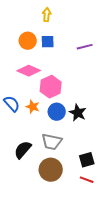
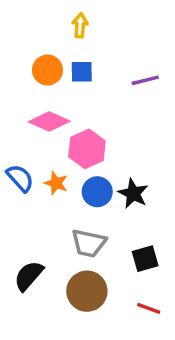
black semicircle: (23, 150) -> (29, 276), moved
black square: (87, 160) -> (145, 259), moved

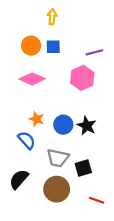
pink hexagon: (87, 149) -> (82, 78), moved
blue semicircle: (20, 178) -> (27, 140), moved
black square: (145, 259) -> (83, 168), moved

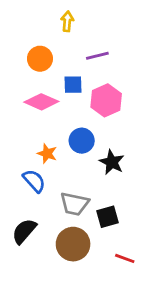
blue square: (53, 47) -> (73, 85), moved
purple line: (94, 52) -> (97, 56), moved
blue circle: (63, 125) -> (82, 141), moved

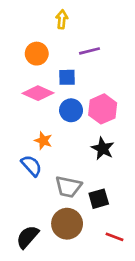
pink hexagon: (106, 100) -> (103, 109), moved
blue circle: (82, 141) -> (71, 110), moved
black semicircle: (24, 231) -> (27, 237), moved

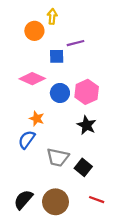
orange circle: (37, 54) -> (34, 31), moved
blue square: (67, 77) -> (57, 56), moved
blue semicircle: (31, 166) -> (27, 140), turned -102
black square: (99, 199) -> (83, 167), turned -35
brown circle: (67, 224) -> (56, 202), moved

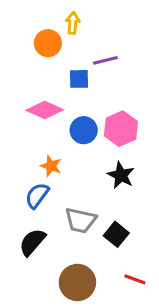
black semicircle: (23, 200) -> (32, 242), moved

